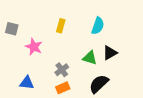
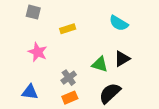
yellow rectangle: (61, 26) -> (68, 29), turned 56
cyan semicircle: (98, 26) -> (119, 23), moved, turned 102
gray square: (12, 29) -> (33, 12), moved

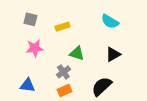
gray square: (33, 12) -> (30, 19), moved
pink star: (38, 52) -> (35, 48), turned -30
green triangle: (100, 64) -> (77, 53), moved

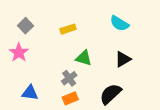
gray square: (30, 19) -> (26, 26), moved, turned 32
pink star: (35, 48) -> (19, 53), moved, turned -30

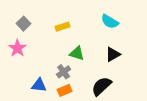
blue triangle: (30, 93) -> (39, 85), moved

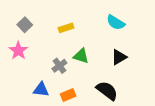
gray cross: (64, 72) -> (59, 66), moved
black semicircle: (102, 86) -> (107, 91), turned 80

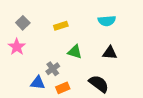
cyan semicircle: (116, 22) -> (107, 21), turned -36
black triangle: (119, 57) -> (110, 53), turned 35
gray cross: (59, 66) -> (53, 69), moved

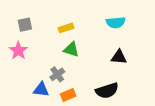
gray square: (23, 23) -> (25, 25), turned 32
green triangle: (75, 52) -> (71, 50), moved
black semicircle: (99, 84) -> (107, 91), turned 125

